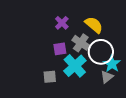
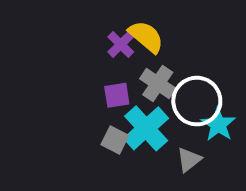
yellow semicircle: (94, 25) -> (146, 37), moved
gray square: (50, 77) -> (115, 140), moved, turned 32
gray triangle: (107, 77) -> (189, 160), moved

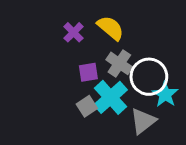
purple cross: (121, 44) -> (74, 32), moved
gray square: (115, 140) -> (87, 106), turned 30
gray triangle: (189, 160) -> (143, 121), size x1.4

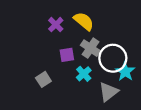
cyan cross: (110, 97) -> (84, 74), size x0.6
gray square: (87, 106) -> (43, 79), moved

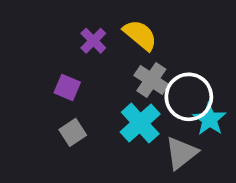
purple square: (67, 55) -> (67, 87), moved, turned 32
cyan cross: (84, 74) -> (140, 123), size x1.5

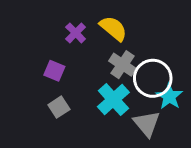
gray triangle: (181, 153) -> (147, 124), turned -32

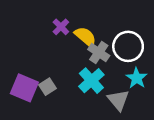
yellow semicircle: (113, 28) -> (85, 37), moved
purple square: (54, 71) -> (24, 88), moved, size x1.6
white circle: (153, 78) -> (128, 46), moved

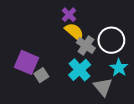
purple cross: (61, 27) -> (69, 15), moved
purple square: (24, 88) -> (26, 62), moved

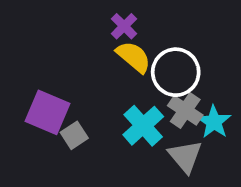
white circle: (111, 40) -> (176, 72), moved
gray cross: (86, 45) -> (185, 110), moved

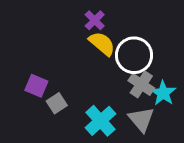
purple square: (47, 112) -> (36, 86), size x0.7
cyan cross: (143, 126) -> (101, 121), moved

